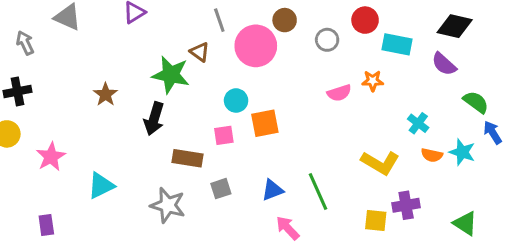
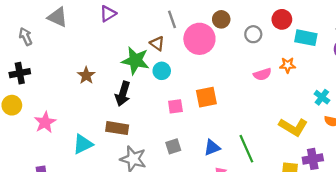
cyan circle: (236, 101) -> (162, 71), moved
brown rectangle: (187, 158) -> (117, 128), moved

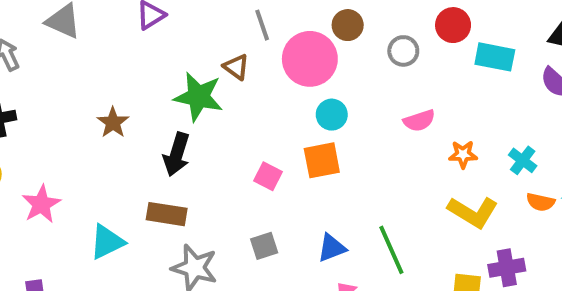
orange star: (288, 65) -> (463, 154), moved
cyan circle: (162, 71) -> (332, 115), moved
pink square: (175, 106) -> (268, 176), turned 35

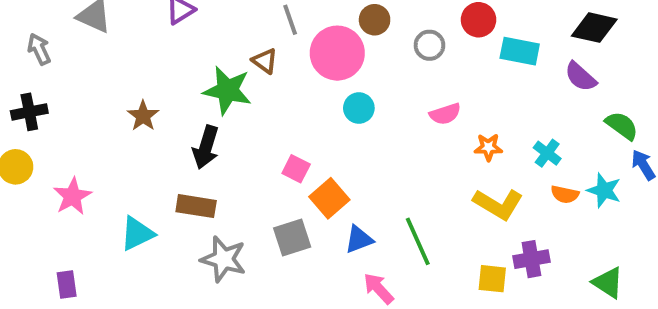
orange square: (322, 160) -> (329, 198), moved, turned -30
gray square: (264, 246) -> (292, 237), size x1.4

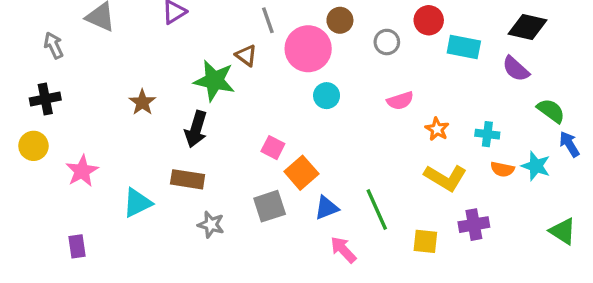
orange star: (488, 147) -> (437, 129), turned 30
cyan cross: (547, 153) -> (487, 134), turned -30
gray star: (223, 259) -> (211, 225), size x0.7
yellow square: (492, 279) -> (425, 241), moved
green triangle: (608, 283) -> (563, 231), moved

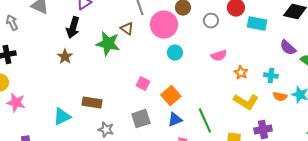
purple semicircle: (516, 69) -> (288, 48), moved
black arrow: (196, 129) -> (73, 28), moved
pink star: (82, 171) -> (16, 103), moved, turned -30
orange square: (301, 173) -> (171, 96), moved

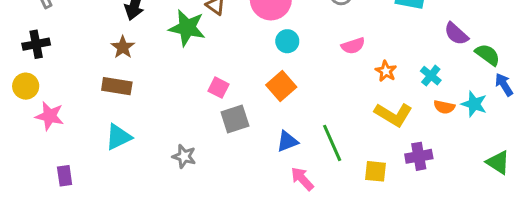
cyan cross: (271, 76) -> (431, 76), turned 32
pink square: (143, 84) -> (219, 88), moved
orange square: (171, 96) -> (281, 86), moved
brown rectangle: (92, 103) -> (117, 86), moved
gray square: (141, 119) -> (235, 119), moved

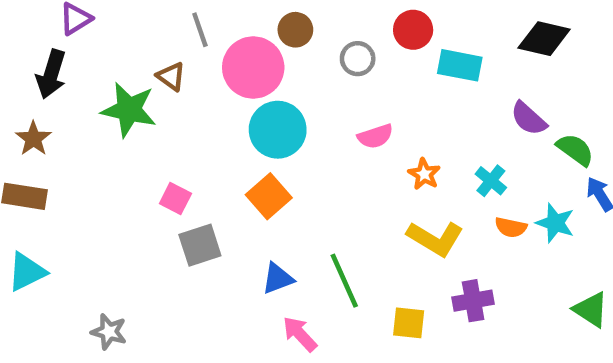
cyan circle: (287, 41) -> (278, 130), size x1.6
gray star: (184, 156) -> (109, 332), moved

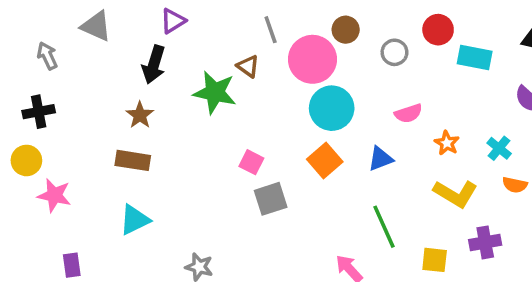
blue triangle: (278, 278) -> (380, 159), moved

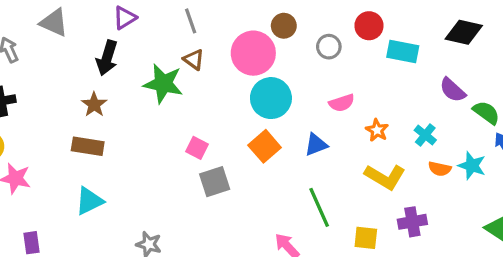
gray line: (271, 30) -> (191, 21), moved

